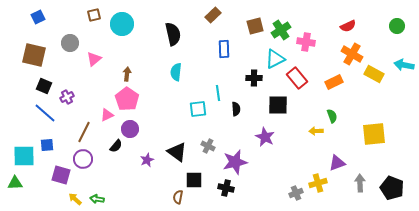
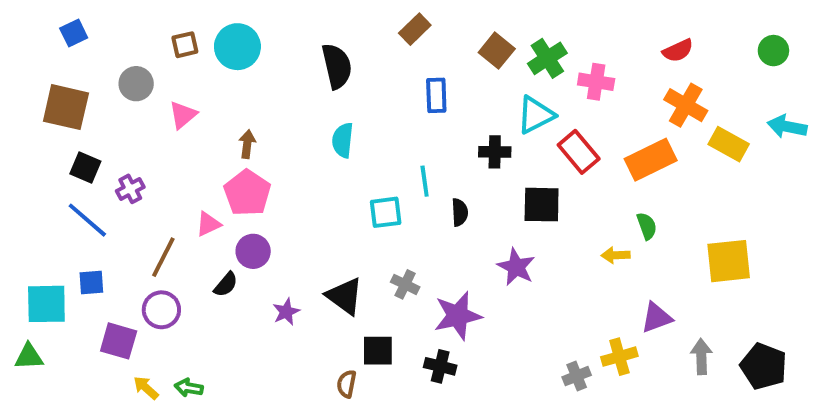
brown square: (94, 15) -> (185, 45), moved
brown square: (255, 26) -> (497, 51), turned -36
orange rectangle: (334, 82) -> (651, 160), size x1.4

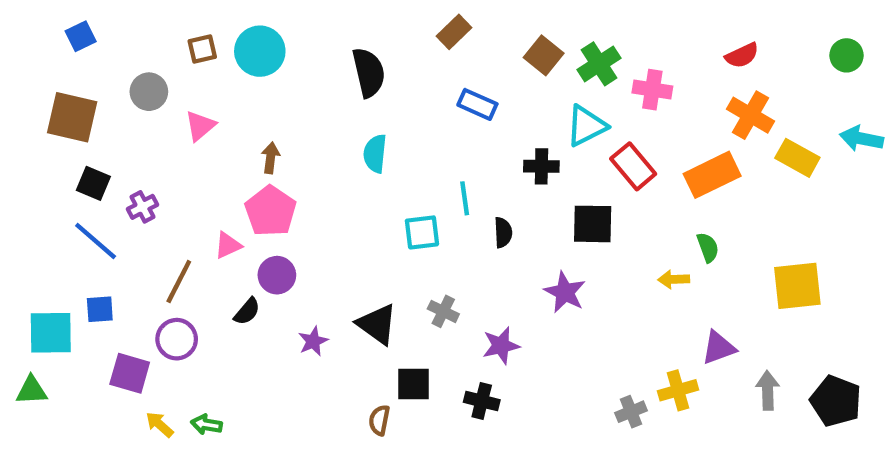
blue rectangle: (436, 95) -> (477, 104), turned -64
purple star: (458, 316) -> (501, 346), size x0.7

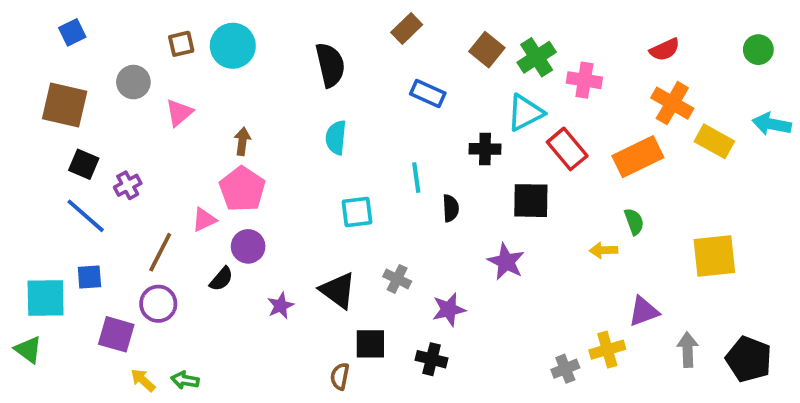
cyan square: (422, 232) -> (357, 212), moved
green triangle: (32, 390) -> (28, 350), turned 40

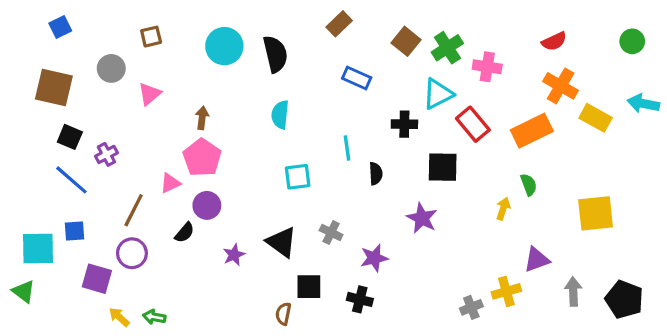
cyan circle: (233, 46) -> (224, 46), moved
yellow arrow: (604, 250) -> (503, 209), turned 110

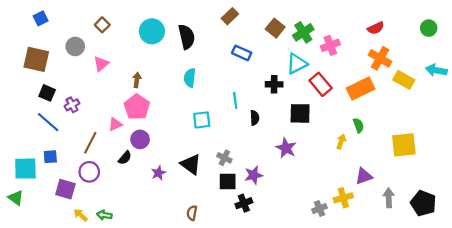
brown square: (151, 37) -> (102, 25), turned -32
pink cross: (487, 67) -> (330, 45), turned -30
black square: (309, 287) -> (228, 182), moved
black cross: (360, 299) -> (244, 203), turned -35

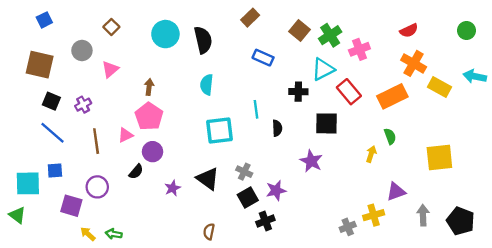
purple cross: (72, 105) -> (83, 105), moved
cyan square: (202, 120) -> (220, 130), size x1.4
brown line: (90, 143) -> (96, 141), moved, turned -35
black square: (228, 182) -> (248, 197), turned -30

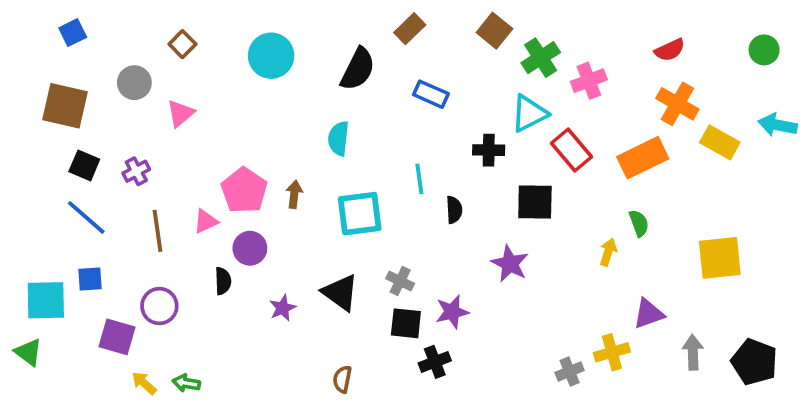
brown square: (300, 31) -> (494, 31), moved
black semicircle: (203, 40) -> (358, 69), moved, turned 40
brown arrow: (149, 87) -> (294, 194), moved
black semicircle: (136, 172) -> (223, 281), turned -42
black square: (248, 197) -> (406, 323), turned 36

